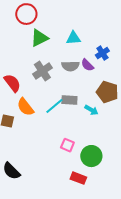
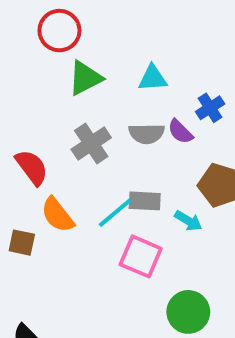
pink square: (67, 145) -> (141, 256), moved, size x1.5

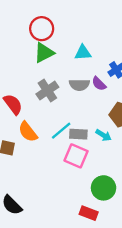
red circle: (59, 31) -> (42, 29), moved
gray rectangle: (145, 201) -> (78, 134), moved

